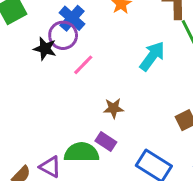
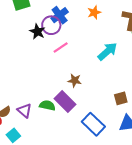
purple rectangle: (106, 141) -> (65, 101), size x1.5
green semicircle: (82, 152) -> (47, 105), size x0.7

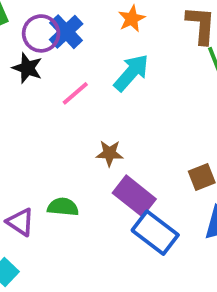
purple circle: (51, 25) -> (41, 33), moved
cyan arrow: (107, 51) -> (131, 73), moved
purple rectangle: (65, 101) -> (134, 196), moved

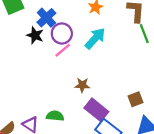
blue cross: (66, 32) -> (46, 18), moved
purple circle: (41, 33) -> (62, 34), moved

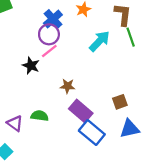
blue cross: (46, 18) -> (53, 19), moved
black star: (35, 35) -> (31, 66), moved
cyan arrow: (95, 38) -> (99, 41), moved

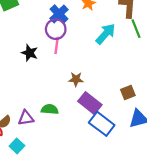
pink line: (49, 51) -> (57, 45), turned -42
black star: (31, 66) -> (30, 53), moved
purple triangle: (15, 123) -> (26, 118), turned -42

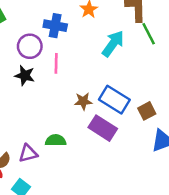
blue cross: (59, 14) -> (55, 26), turned -30
purple circle: (56, 29) -> (30, 46), moved
blue rectangle: (102, 124) -> (114, 100), moved

